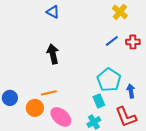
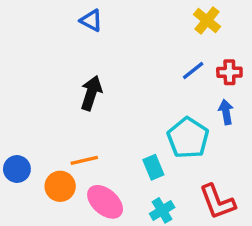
black arrow: (53, 54) -> (91, 93), turned 30
blue arrow: (131, 91) -> (226, 112), moved
cyan rectangle: (99, 101) -> (153, 167), moved

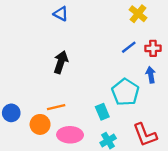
pink ellipse: (105, 202) -> (70, 135), turned -40

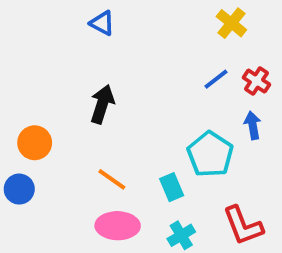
red cross: (153, 48) -> (256, 81), turned 35
orange line: (56, 107) -> (112, 179), moved, turned 48
orange circle: (40, 124) -> (35, 143), moved

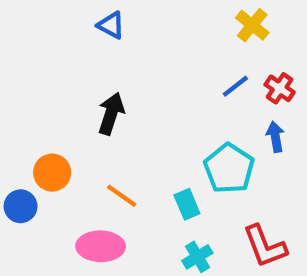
orange circle: (35, 143) -> (52, 173), moved
pink ellipse: (118, 226) -> (101, 246), moved

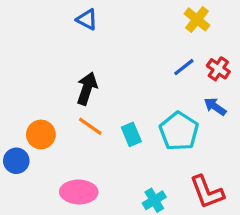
blue arrow: (275, 137) -> (215, 107), turned -45
orange line: (122, 196) -> (90, 126), moved
cyan rectangle: (187, 204) -> (131, 134), moved

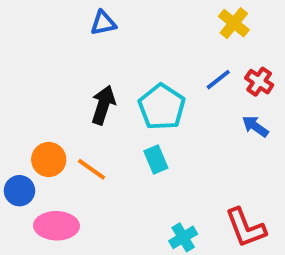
blue triangle: (87, 19) -> (103, 23), turned -40
orange line: (90, 126) -> (92, 169), moved
cyan pentagon: (179, 131) -> (162, 107), moved
pink ellipse: (79, 192) -> (57, 226), moved

